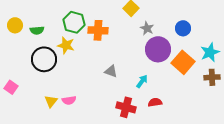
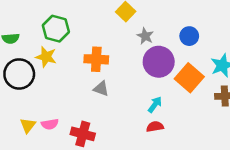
orange cross: (98, 30) -> (96, 59), moved
cyan arrow: (142, 81) -> (155, 105), moved
red cross: (126, 107) -> (83, 134), moved

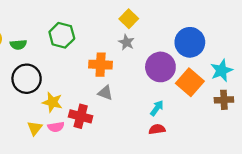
gray star: (145, 36) -> (126, 42), moved
blue circle: (189, 36) -> (190, 42), size x1.6
yellow star: (46, 57) -> (52, 102), moved
red cross: (83, 134) -> (81, 116), moved

